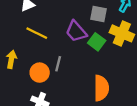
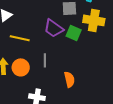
orange circle: (40, 73) -> (21, 67), moved
orange semicircle: (101, 88) -> (69, 79), moved, size x0.7

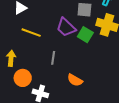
orange circle: (21, 67) -> (23, 78), moved
orange semicircle: (69, 79) -> (75, 80), turned 126

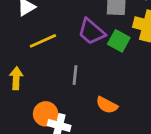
yellow line: (31, 33) -> (43, 41), turned -42
orange circle: (23, 78) -> (46, 114), moved

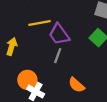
purple trapezoid: (91, 32) -> (59, 34), moved

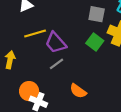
gray line: (58, 56) -> (56, 64), turned 40

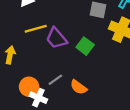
green square: (95, 42) -> (85, 46), moved
gray line: (56, 64) -> (55, 80), moved

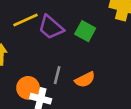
gray line: (55, 80) -> (57, 75), turned -32
orange semicircle: (78, 87) -> (85, 80), turned -54

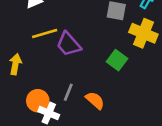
green square: (85, 31) -> (117, 60), moved
orange semicircle: (85, 80) -> (95, 100), turned -120

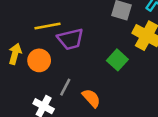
purple trapezoid: (69, 44) -> (70, 39), turned -68
orange circle: (38, 101) -> (39, 60), moved

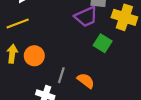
yellow line: (47, 26) -> (18, 23), moved
purple trapezoid: (70, 39) -> (86, 17), moved

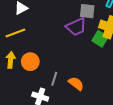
green square: (103, 43) -> (100, 39), moved

